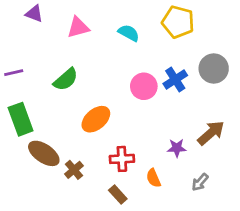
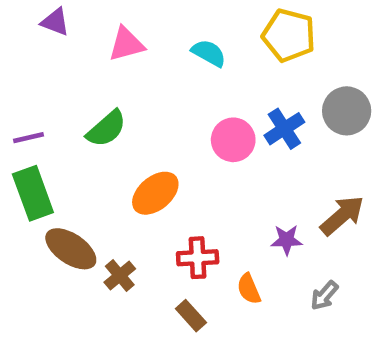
purple line: (14, 73) -> (29, 138), moved

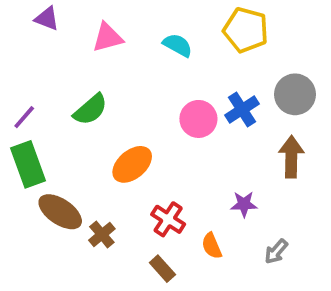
purple line: (29, 138) -> (24, 117), turned -36
brown arrow: (342, 215) -> (291, 157), moved, turned -48
red cross: (198, 258) -> (168, 219), turned 36

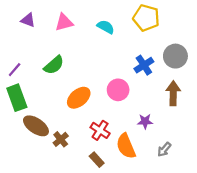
purple triangle: (47, 19) -> (28, 20), moved
pink circle: (198, 119) -> (118, 90), moved
orange semicircle: (212, 246) -> (126, 146), size x1.6

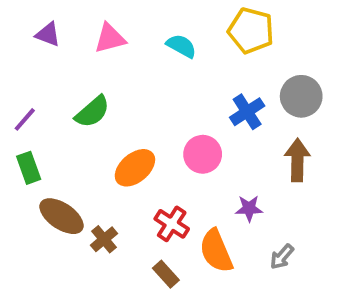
green rectangle: (17, 98) -> (29, 168), size x0.7

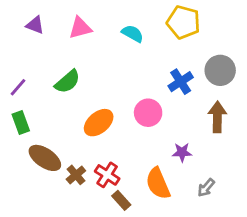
red cross: (172, 224) -> (107, 175), moved

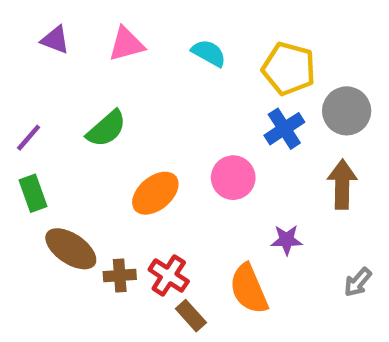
yellow pentagon: (183, 22) -> (289, 69), moved
brown cross: (76, 175) -> (120, 275), turned 36
gray arrow: (206, 188) -> (358, 282), moved

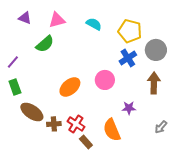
green semicircle: (106, 129) -> (45, 44), moved

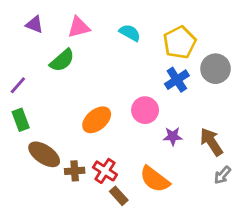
yellow pentagon: (130, 31) -> (180, 42), turned 30
brown arrow: (154, 83) -> (211, 142), moved, turned -35
purple star: (129, 108) -> (173, 136), moved
orange semicircle: (112, 130) -> (155, 179), turned -30

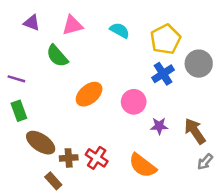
green semicircle: (62, 60) -> (57, 56), turned 90
purple line: (18, 85) -> (16, 79), turned 66
orange ellipse: (97, 120) -> (89, 94), moved
brown rectangle: (119, 196) -> (53, 181), moved

